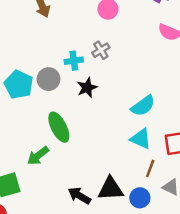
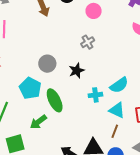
cyan cross: (74, 61) -> (95, 95), moved
cyan pentagon: (19, 85) -> (30, 88), moved
brown line: (150, 168) -> (115, 131), moved

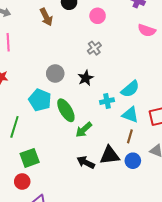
green arrow: (38, 122) -> (84, 130), moved

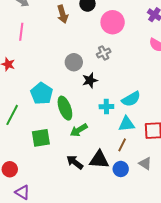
pink circle: (98, 16) -> (113, 22), size x1.5
gray circle: (55, 73) -> (74, 62), moved
cyan triangle: (130, 115) -> (126, 124), turned -36
green square: (30, 158) -> (41, 138), moved

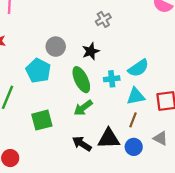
gray circle: (74, 62) -> (56, 47), moved
green ellipse: (65, 108) -> (81, 80), moved

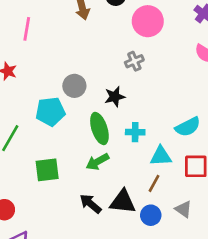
cyan semicircle: (138, 68) -> (188, 127), moved
cyan pentagon: (38, 71) -> (50, 111), turned 30

